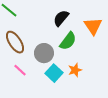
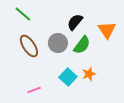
gray circle: (44, 53) -> (58, 43), moved
pink line: (20, 70) -> (34, 90), moved, turned -64

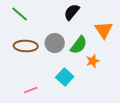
black semicircle: (75, 22) -> (72, 12), moved
brown ellipse: (29, 46) -> (26, 46), turned -55
orange star: (89, 74) -> (93, 61), moved

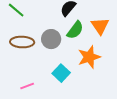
green semicircle: (79, 45) -> (75, 30), moved
orange star: (93, 61) -> (89, 57), size x1.6

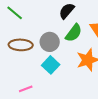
cyan square: (61, 73) -> (51, 65), moved

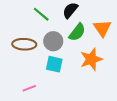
green line: (15, 13) -> (41, 14), moved
cyan square: (51, 65) -> (54, 64), turned -30

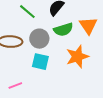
green semicircle: (77, 32) -> (63, 30), turned 36

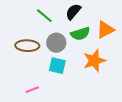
orange triangle: (88, 26) -> (105, 30), turned 36

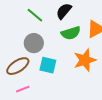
gray circle: (56, 43) -> (34, 43), moved
brown ellipse: (27, 46) -> (18, 66), moved, turned -35

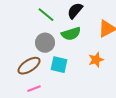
green semicircle: (71, 33) -> (71, 34), moved
orange star: (85, 60) -> (96, 60), size x0.7

